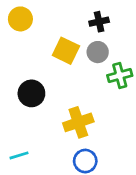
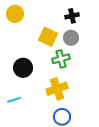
green cross: (120, 75) -> (61, 59), moved
cyan line: (19, 155) -> (14, 100), moved

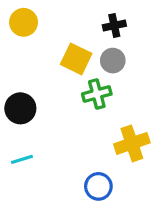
black circle: (23, 68) -> (20, 108), moved
yellow cross: (57, 89) -> (132, 143), moved

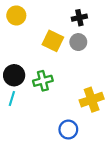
green cross: (97, 94) -> (43, 81), moved
cyan line: (22, 159) -> (12, 98), moved, turned -56

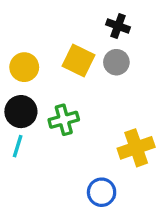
yellow circle: (16, 15) -> (24, 67), moved
black cross: (79, 18) -> (118, 26), turned 32

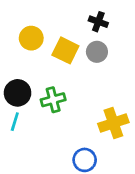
yellow circle: (24, 67) -> (31, 38), moved

